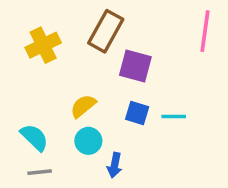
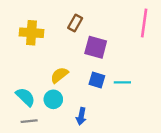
brown rectangle: (106, 31) -> (75, 23), size x0.6
yellow cross: (43, 45) -> (31, 33), turned 30
cyan circle: (88, 141) -> (53, 99), moved

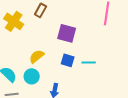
brown rectangle: (75, 23) -> (41, 10), moved
yellow cross: (31, 33) -> (14, 21), turned 30

